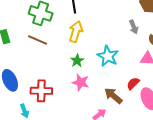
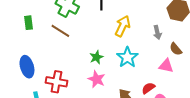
yellow arrow: (76, 32) -> (123, 26), moved

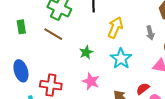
green star: (96, 57) -> (86, 52), moved

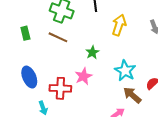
cyan star: (121, 59) -> (125, 71), moved
pink star: (91, 81) -> (83, 76), moved, turned 30

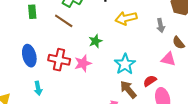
yellow arrow: (119, 25) -> (126, 18), turned -130
red cross: (60, 88) -> (59, 60), moved

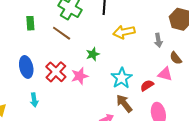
red cross: (59, 60) -> (56, 72), turned 30
red semicircle: (150, 81) -> (147, 85), moved

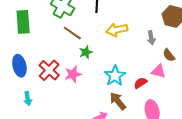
green rectangle: (30, 23) -> (23, 22), size x1.6
brown line: (62, 33) -> (72, 33), moved

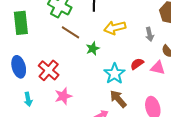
green star: (86, 52) -> (93, 49), moved
pink star: (73, 74) -> (63, 96), moved
red semicircle: (140, 83) -> (137, 64), moved

